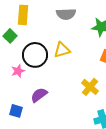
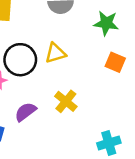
yellow cross: (90, 87) -> (66, 101), moved

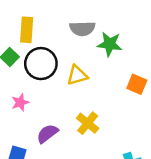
green star: (106, 23) -> (110, 44), moved
black circle: (20, 60) -> (41, 64), moved

